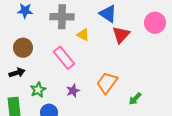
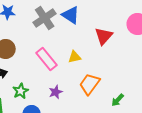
blue triangle: (108, 14) -> (71, 15), moved
gray cross: (62, 17) -> (45, 18), turned -35
yellow triangle: (83, 35) -> (75, 57), moved, turned -40

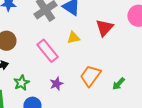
yellow triangle: (75, 57) -> (73, 38), moved
green arrow: (118, 100) -> (118, 84), moved

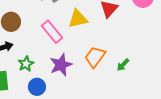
yellow triangle: (73, 38) -> (78, 19), size x1.5
purple star: (56, 84) -> (61, 65), size x1.6

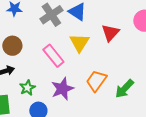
yellow triangle: (78, 19) -> (79, 43), turned -45
green arrow: (123, 65) -> (124, 89), size x1.5

